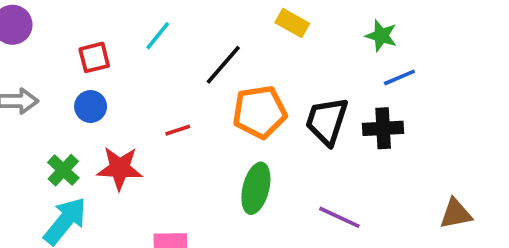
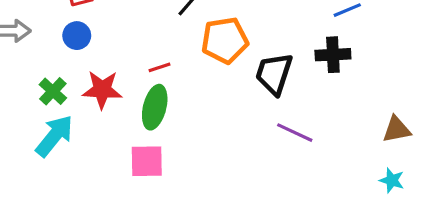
black trapezoid: (327, 121) -> (274, 74), moved
red line: (178, 130) -> (159, 67), moved
green ellipse: (256, 188) -> (155, 107), moved

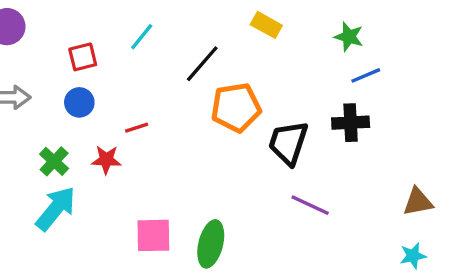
red line: (159, 67) -> (137, 128), moved
red star: (102, 90) -> (106, 160), size x0.7
green ellipse: (155, 107) -> (211, 244), moved
cyan star: (392, 180) -> (413, 256), turned -30

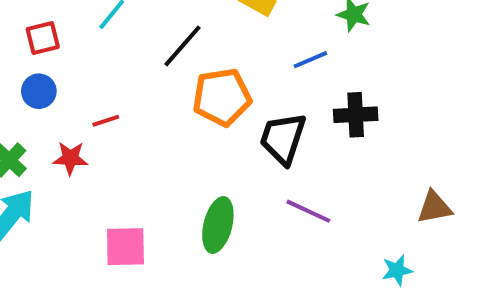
blue line: (366, 75) -> (310, 60), moved
green ellipse: (211, 244) -> (218, 225), moved
cyan star: (413, 256) -> (397, 270), moved

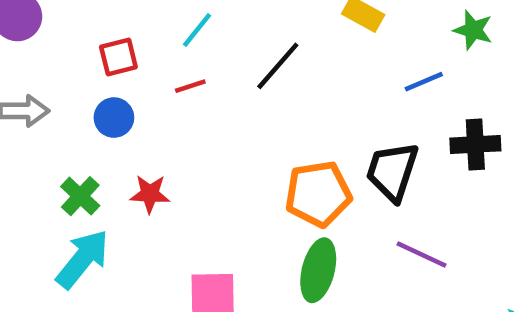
orange pentagon: (222, 97) -> (318, 194), moved
red line: (106, 121) -> (190, 86), moved

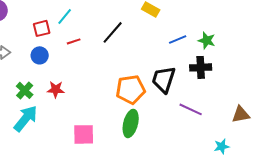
cyan line: (197, 30) -> (65, 16), moved
green star: (473, 30) -> (207, 40), moved
purple line: (421, 254) -> (191, 109), moved

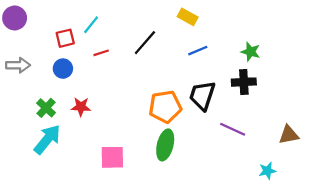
blue line: (178, 39) -> (198, 51), moved

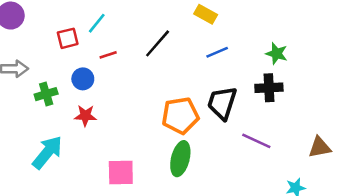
blue circle: (63, 69) -> (83, 79), moved
green cross: (46, 108) -> (46, 94), moved, turned 30

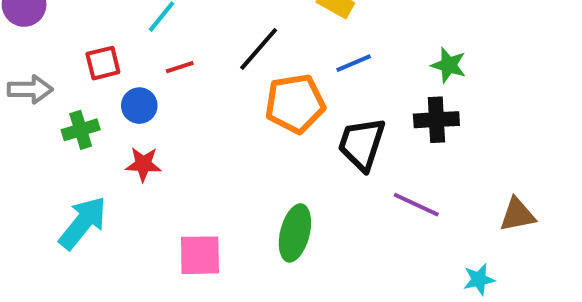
red square: (68, 38) -> (103, 63), moved
orange pentagon: (180, 116) -> (295, 104), moved

